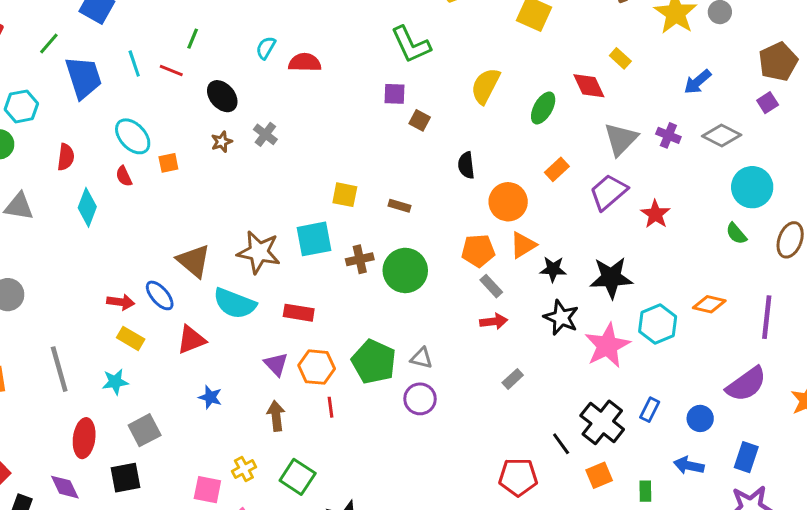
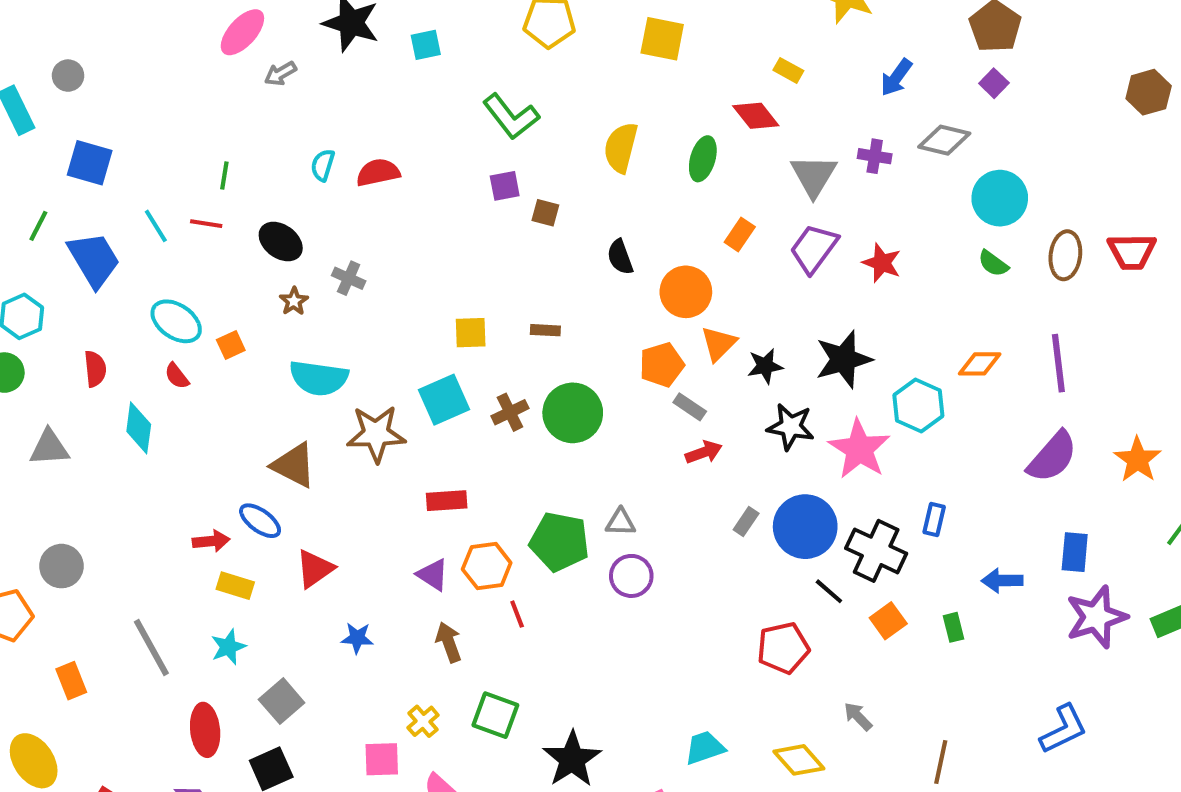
cyan semicircle: (235, 303) -> (319, 378), moved
blue circle: (700, 418) -> (805, 527), moved, size x1.8

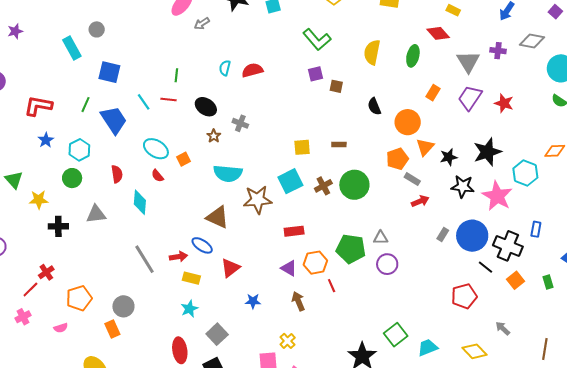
gray circle: (61, 566) -> (123, 306), moved
gray line: (151, 647) -> (144, 259), moved
green square: (495, 715) -> (396, 335), moved, turned 35

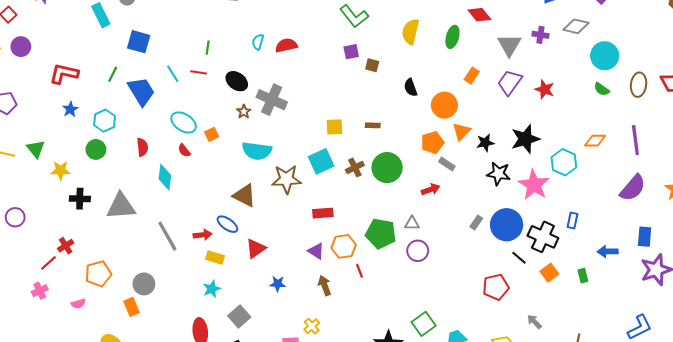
gray cross: (240, 123) -> (272, 100), size x1.8
red arrow: (420, 201) -> (431, 189), moved
gray triangle: (96, 214) -> (121, 206), moved, size x1.4

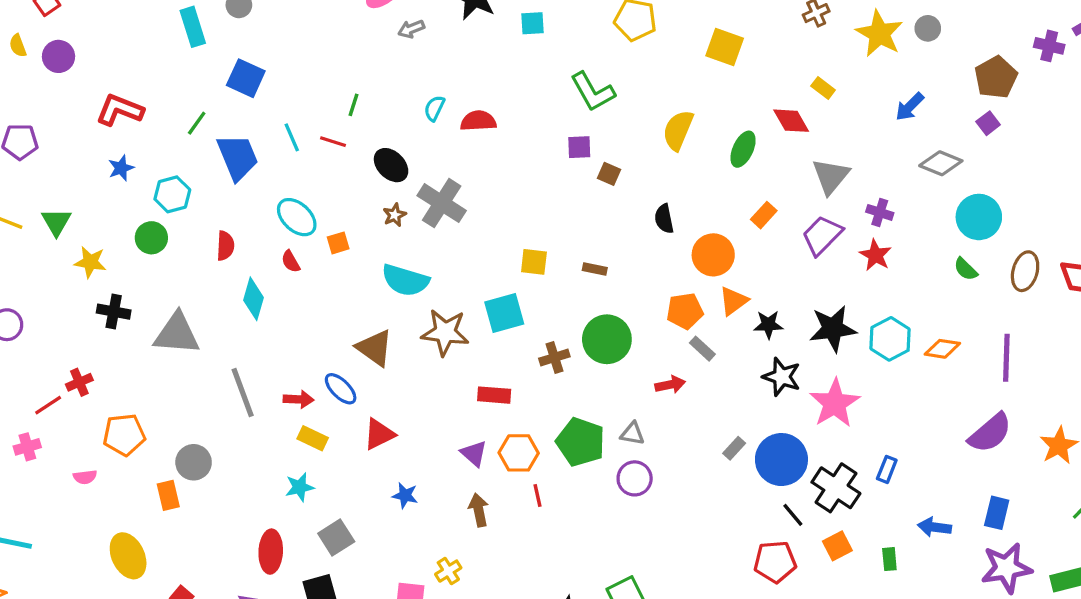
purple cross: (540, 35) -> (880, 212), moved
cyan hexagon: (564, 162) -> (890, 339), moved
brown cross: (355, 168) -> (554, 357), moved
red pentagon: (496, 287) -> (775, 562), moved

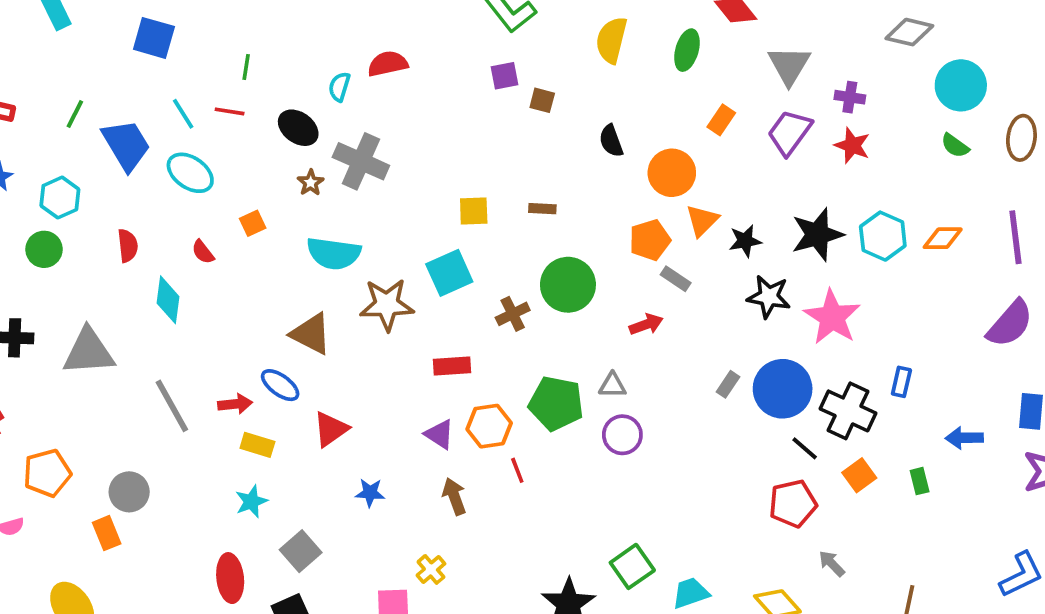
blue square: (246, 78) -> (154, 38), moved
cyan semicircle: (434, 108) -> (339, 87), moved
cyan ellipse: (297, 217) -> (190, 173), moved

